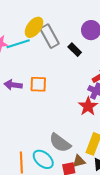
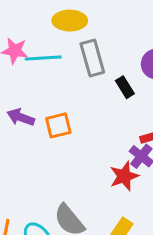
yellow ellipse: (34, 27) -> (70, 21), moved, turned 40
orange square: (38, 84) -> (58, 125), turned -30

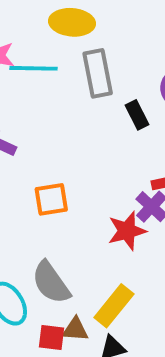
orange square: (58, 125) -> (51, 199), moved

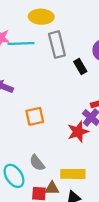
gray semicircle: (51, 283) -> (37, 163), size x0.7
yellow rectangle: (114, 306) -> (73, 174), turned 55

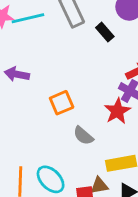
gray semicircle: (37, 163) -> (83, 136), moved

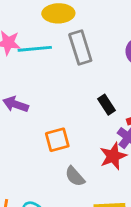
black rectangle: (105, 32) -> (106, 105), moved

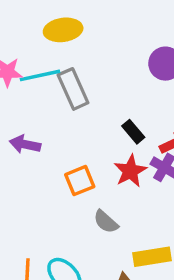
gray rectangle: (80, 47) -> (73, 89), moved
red star: (113, 156) -> (130, 171), moved

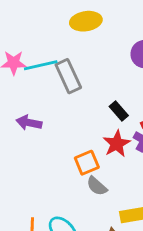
yellow ellipse: (63, 30) -> (86, 21), moved
orange square: (80, 181) -> (87, 163), moved

